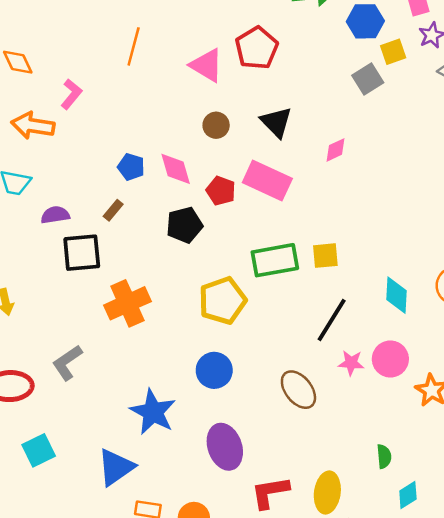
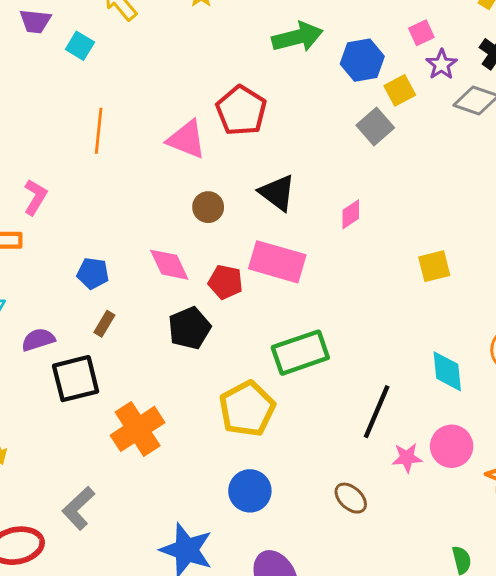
blue pentagon: (131, 167) -> (93, 273), moved
yellow square: (325, 256) -> (434, 266), moved
brown ellipse: (298, 390) -> (351, 498), size x0.7

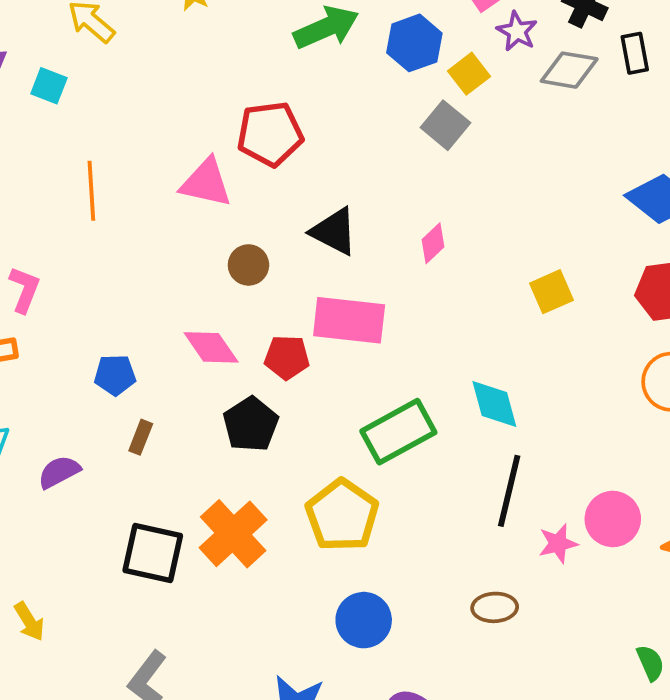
red pentagon: (241, 111) -> (270, 134), turned -30
cyan diamond: (447, 371) -> (494, 404), moved
black square: (76, 379) -> (153, 553), moved, turned 36
orange cross: (138, 429) -> (233, 534), moved
brown ellipse: (351, 498) -> (495, 607), turned -36

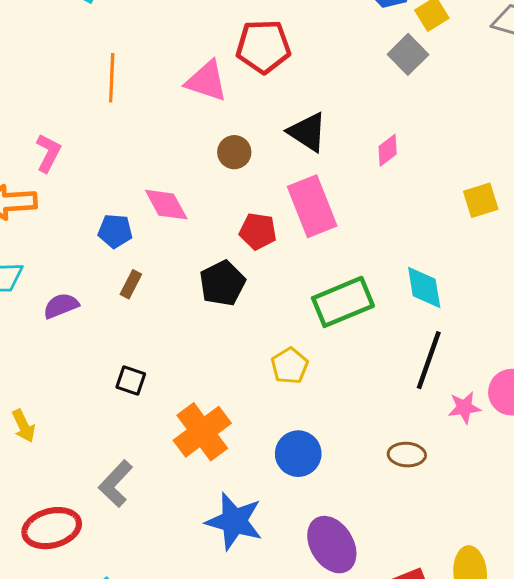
pink rectangle: (349, 320) -> (312, 206), turned 56
pink diamond: (211, 347) -> (166, 205), moved
yellow pentagon: (342, 515) -> (290, 366), size x0.6
orange cross: (233, 534) -> (202, 432), moved
black square: (153, 553) -> (131, 380), size x0.6

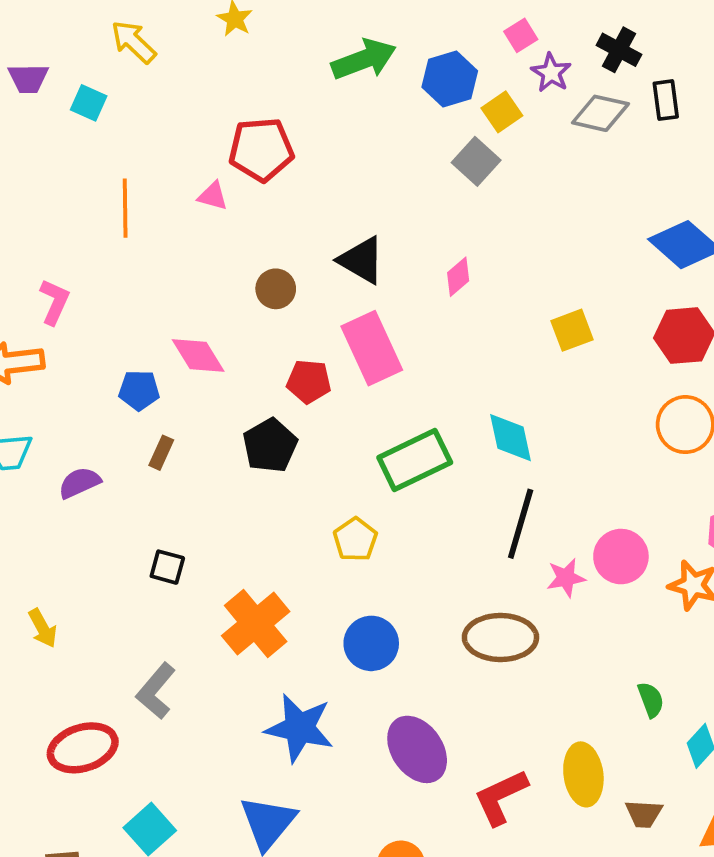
red pentagon: (263, 46) -> (261, 149), moved
pink triangle: (207, 81) -> (213, 196), moved, size x0.6
brown ellipse: (407, 455) -> (500, 638), size x1.6

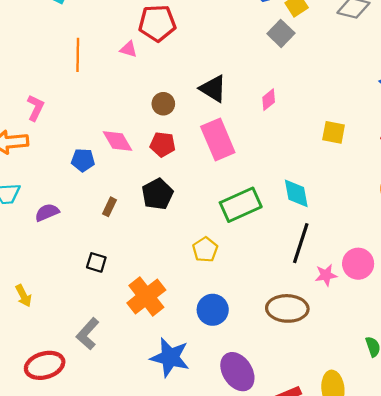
yellow square: (572, 330) -> (334, 132), turned 30
red pentagon: (309, 381) -> (163, 144), moved
brown rectangle: (161, 453) -> (109, 207), moved

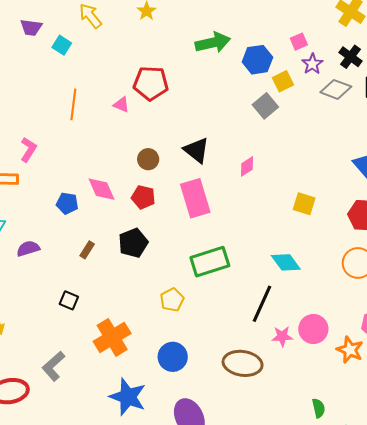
cyan diamond: (296, 193) -> (286, 262), moved, turned -32

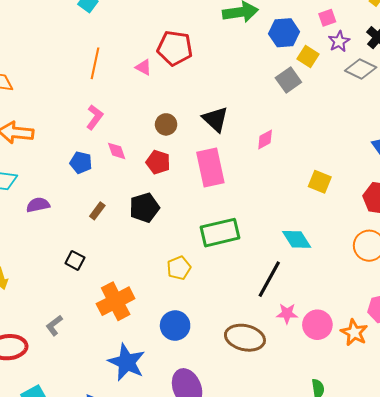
yellow square: (283, 81) -> (308, 57), turned -35
pink L-shape: (28, 149) -> (95, 117), moved
pink diamond: (101, 189) -> (117, 151), size x0.7
pink circle: (313, 329) -> (317, 325), moved
gray L-shape: (53, 366) -> (54, 325), size x0.7

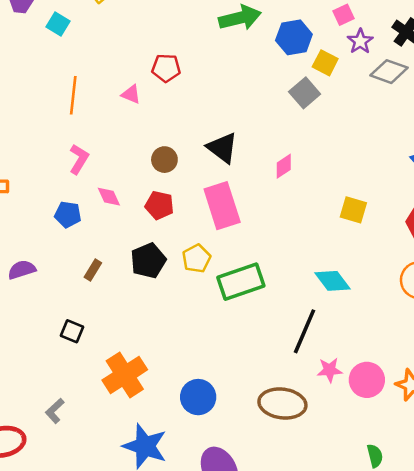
red pentagon: (175, 48) -> (166, 68), size x0.7
yellow pentagon: (179, 268) -> (196, 259), moved

